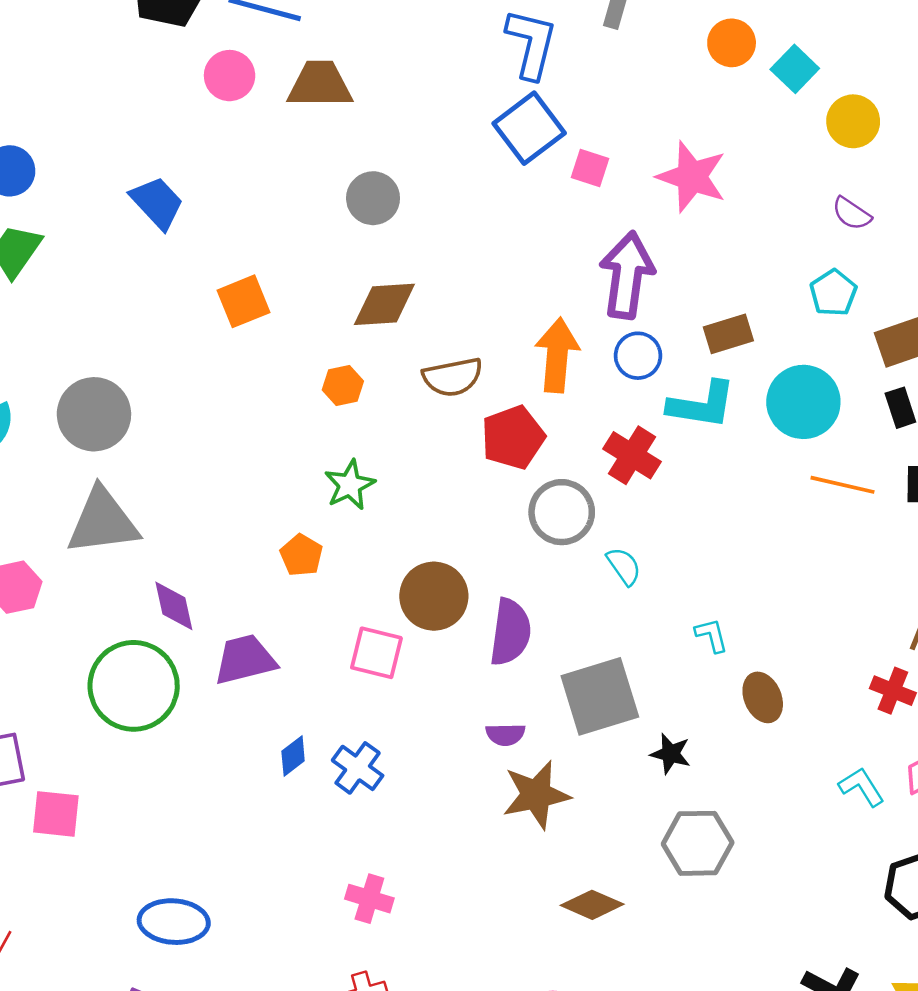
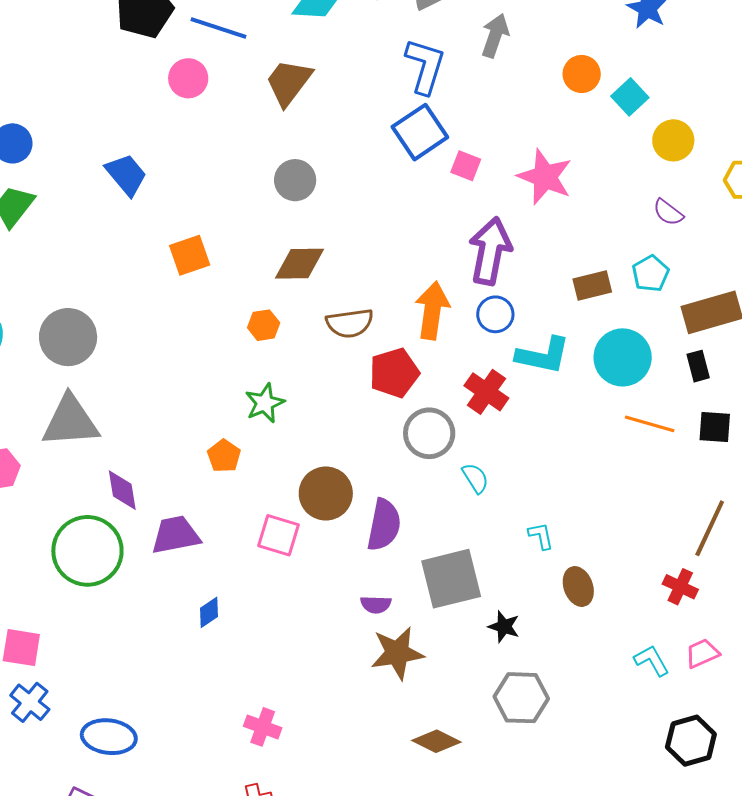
brown trapezoid: (320, 85) -> (289, 82), moved, turned -56
brown rectangle: (728, 334) -> (592, 286), moved
blue cross: (358, 768) -> (30, 702), moved

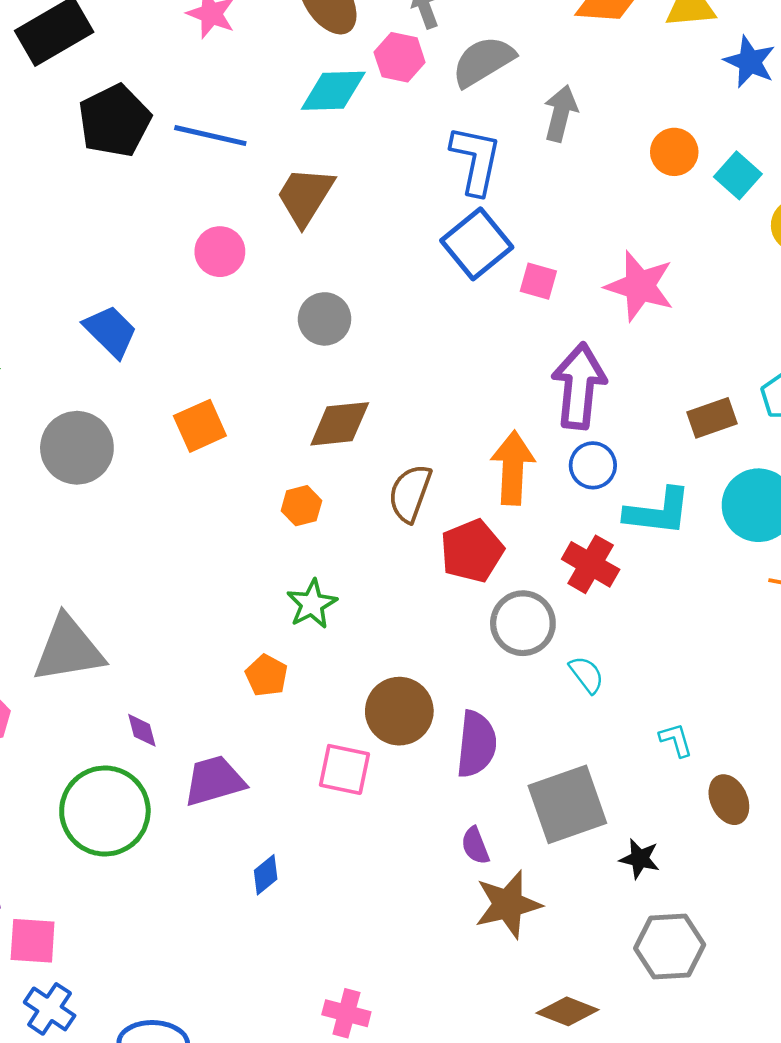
pink circle: (188, 78) -> (220, 252), moved
brown semicircle: (350, 323) -> (410, 493), turned 123
gray circle: (68, 337) -> (77, 448), moved
purple diamond: (122, 490) -> (142, 730), size x0.7
purple semicircle: (376, 605) -> (475, 846), turned 72

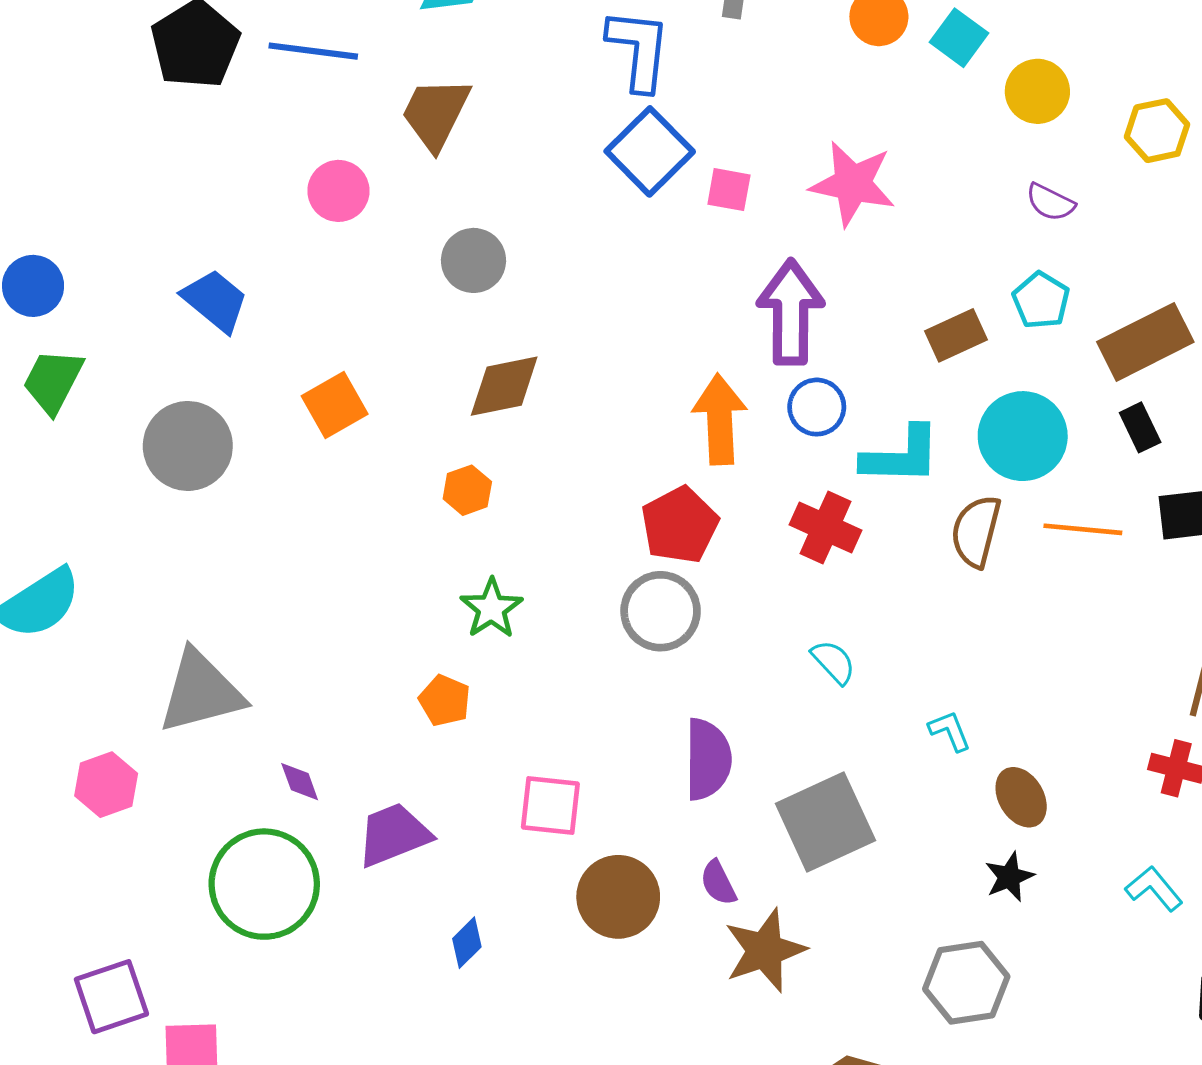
brown semicircle: (410, 493) -> (976, 531), moved
gray circle: (523, 623) -> (661, 611), moved
brown circle: (399, 711) -> (618, 897), moved
black star: (640, 859) -> (1009, 877), moved, turned -30

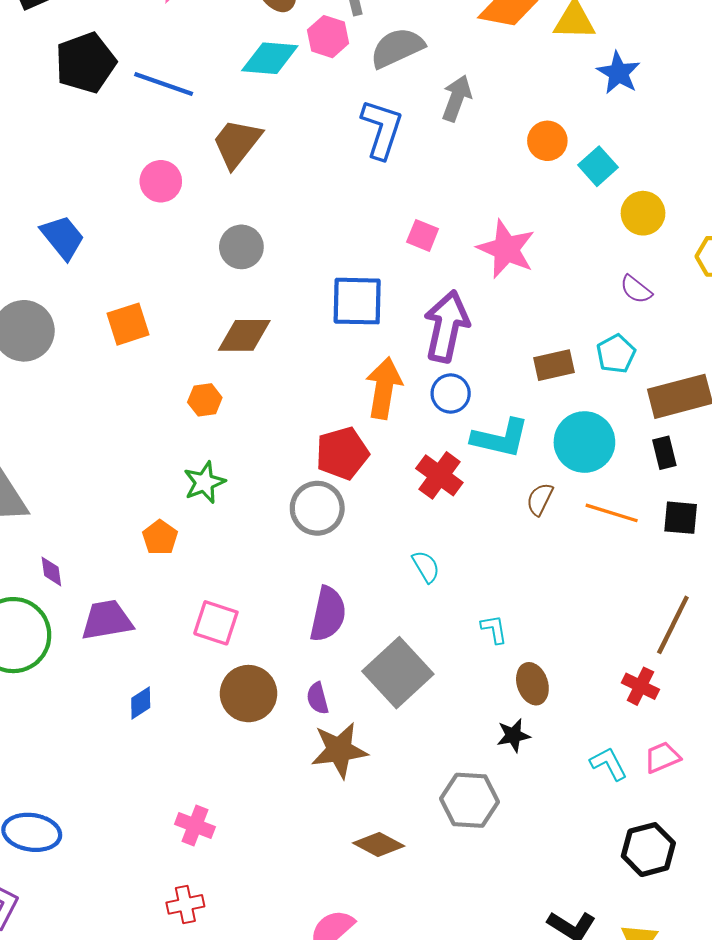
blue square: (650, 151) -> (357, 301), moved, turned 34
brown semicircle: (976, 531) -> (540, 499), size x0.7
gray square: (825, 822) -> (398, 673), turned -30

